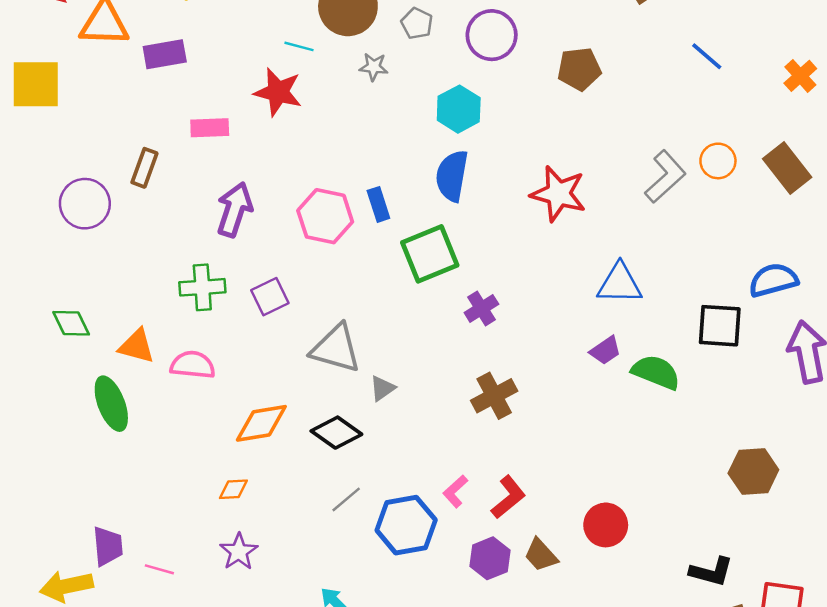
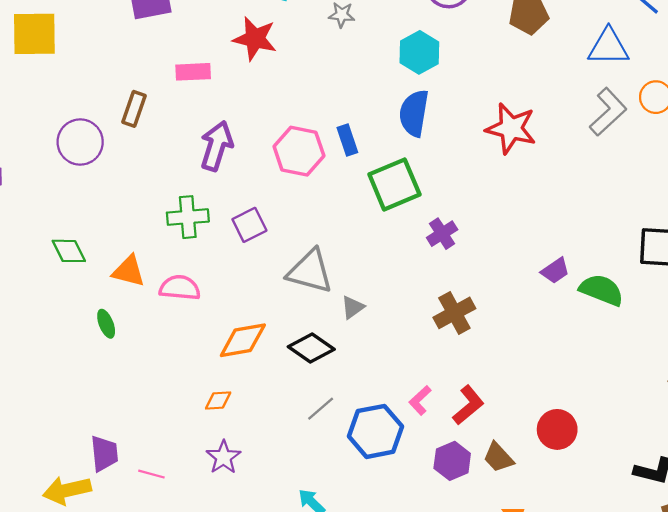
blue triangle: (620, 284) -> (608, 47), moved
green ellipse: (111, 404) -> (106, 324), size x0.6

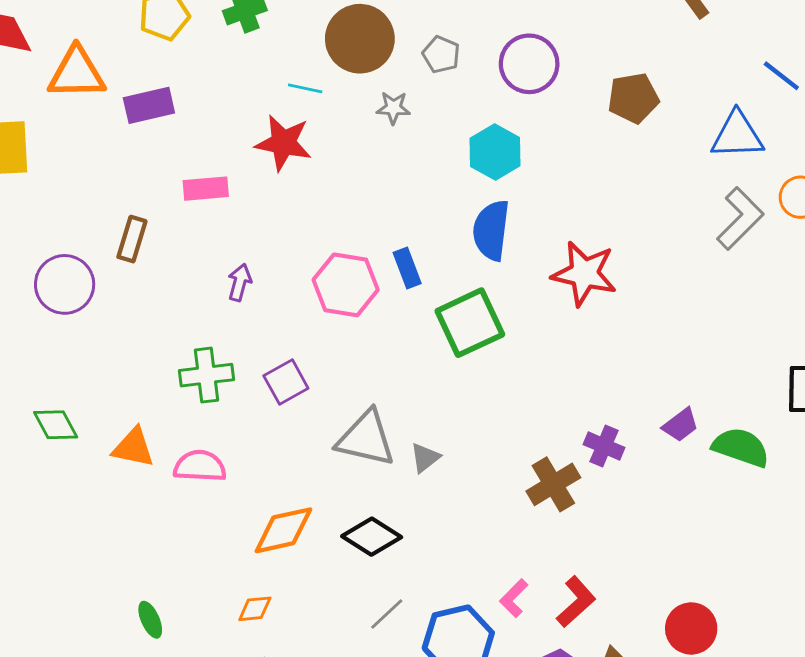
red star: (511, 128) -> (584, 274), moved
purple arrow: (216, 146) -> (240, 282), size x0.6
purple cross: (442, 234) -> (604, 446), moved, turned -32
gray triangle: (353, 307) -> (425, 458), moved
green ellipse: (106, 324) -> (150, 620), moved

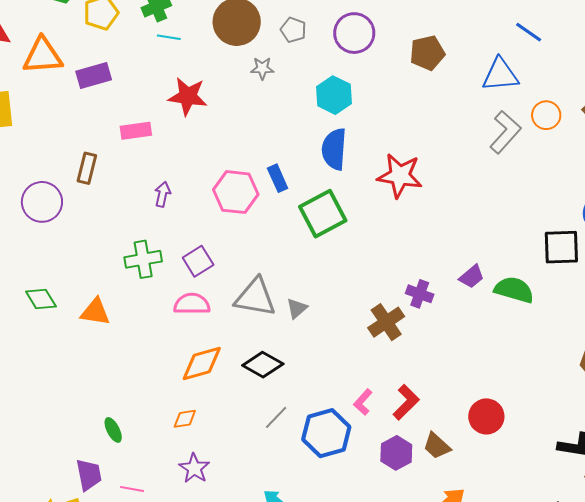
cyan line: (305, 88) -> (169, 37), moved
pink semicircle: (200, 466) -> (192, 304), moved

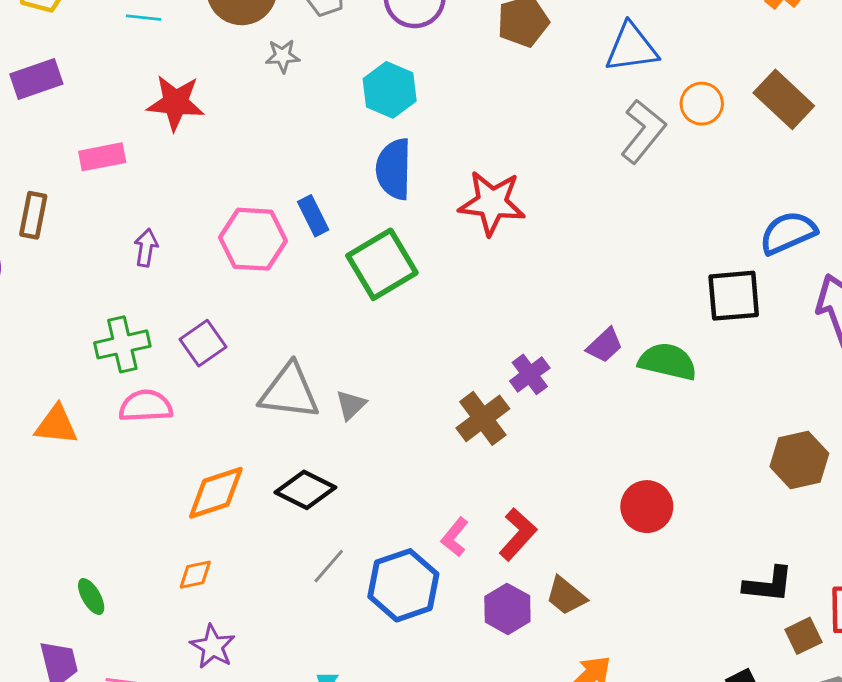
purple cross: (420, 294) -> (530, 374), turned 36
pink semicircle: (192, 304) -> (146, 406), moved
red circle: (486, 416) -> (647, 507), moved

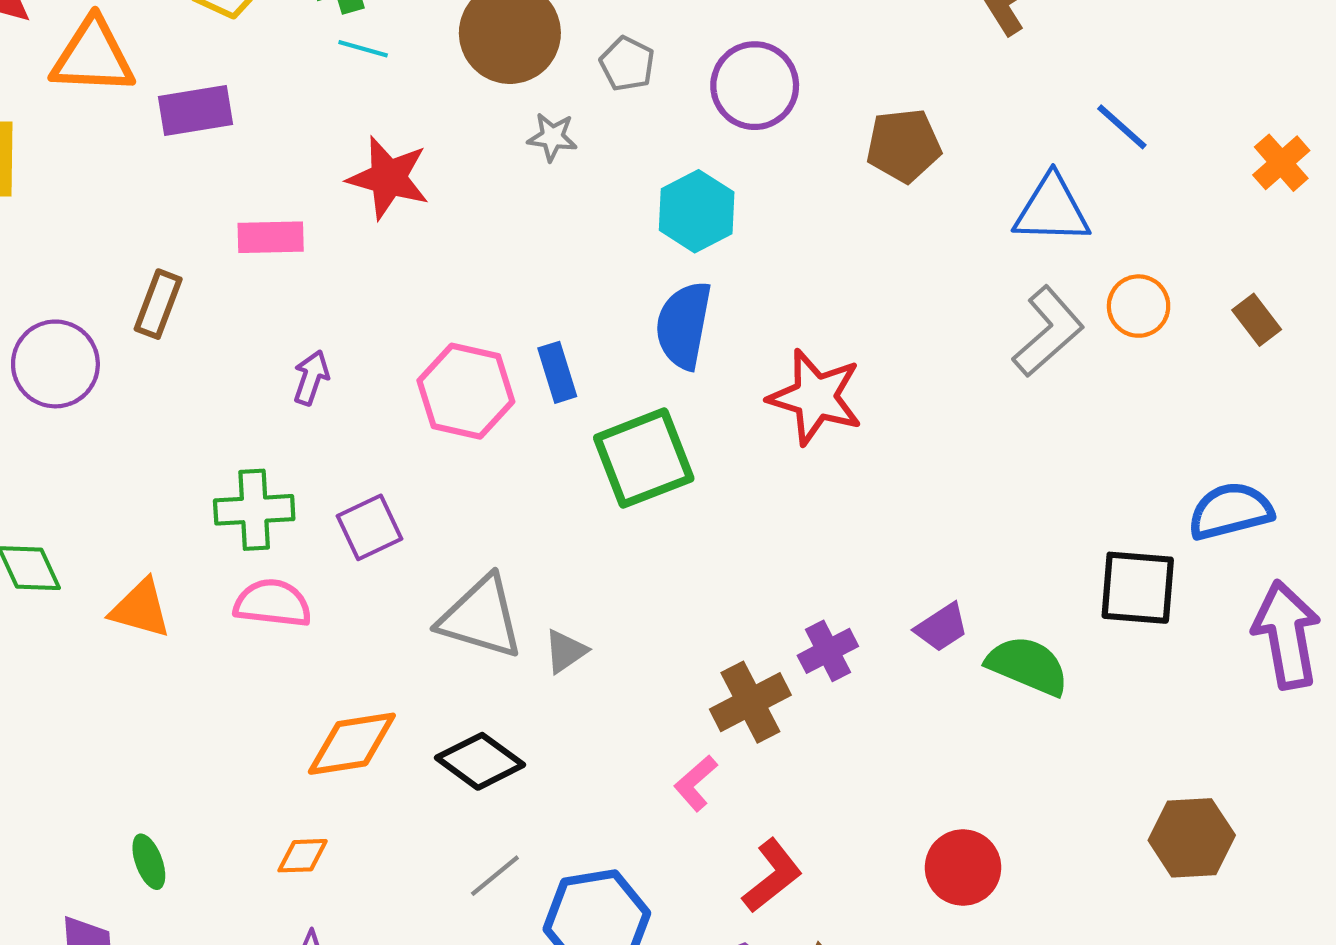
brown rectangle: (784, 99) -> (1257, 320), size x0.6
pink L-shape: (455, 537) -> (696, 783), moved

